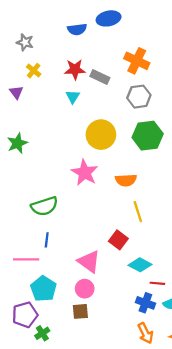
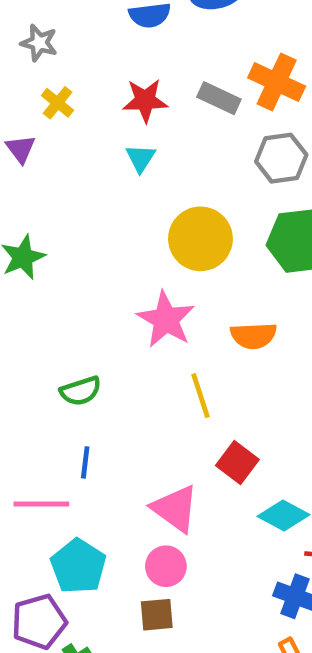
gray rectangle: (100, 77) -> (219, 98), moved
green semicircle: (44, 206) -> (81, 391), size x0.7
yellow line: (138, 212) -> (200, 396), moved

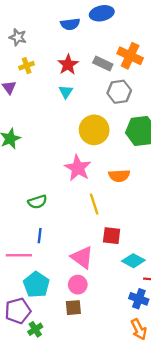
red star: (145, 100) -> (68, 64), turned -30
yellow cross: (58, 103) -> (27, 66), turned 32
gray hexagon: (281, 158) -> (119, 92), moved
red square: (237, 462) -> (112, 236), turned -30

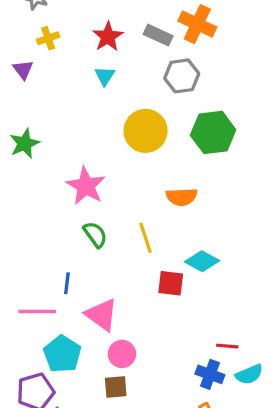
pink star: (78, 168) -> (86, 186), moved
green semicircle: (37, 202) -> (95, 235), moved, turned -108
pink triangle: (82, 257) -> (102, 315), moved
cyan diamond: (133, 261) -> (202, 261), moved

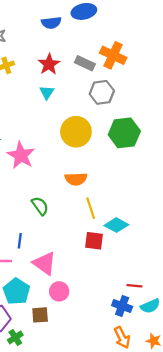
pink star: (86, 186) -> (21, 155), moved
orange semicircle: (182, 197) -> (76, 179), moved
yellow line: (146, 238) -> (91, 208), moved
brown square: (116, 387) -> (40, 315), moved

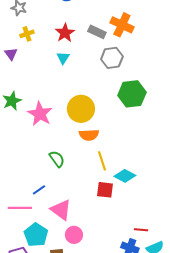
yellow circle: (76, 132) -> (81, 109), moved
blue line: (20, 241) -> (39, 190), turned 48

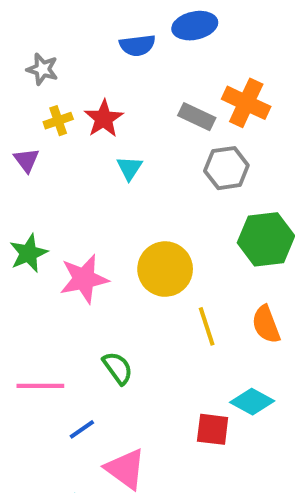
red star: (65, 33) -> (104, 119), moved
pink star: (40, 114) -> (84, 279), turned 30
orange semicircle: (89, 135) -> (266, 324), moved, turned 72
yellow line: (102, 161) -> (207, 326), moved
pink line: (20, 208) -> (40, 386), moved

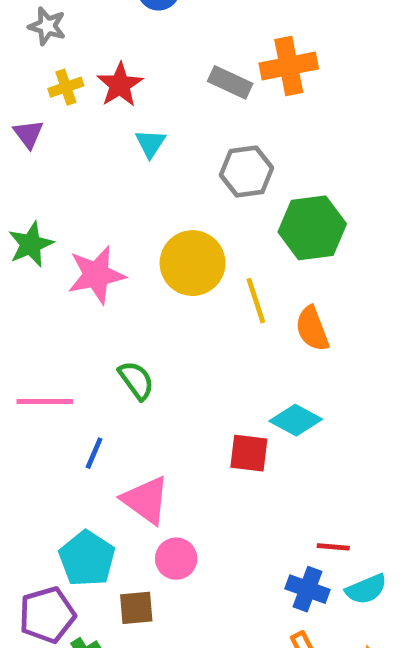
orange cross: (246, 103) -> (289, 66), turned -36
gray hexagon: (226, 168) -> (247, 172), moved
yellow line: (207, 326) -> (256, 301), moved
blue line: (82, 429) -> (94, 453), turned -32

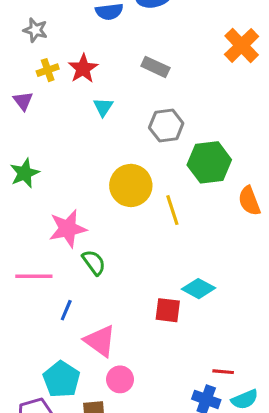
orange cross: (289, 66) -> (242, 45), moved, turned -33
pink star: (96, 275) -> (68, 229), moved
orange semicircle: (312, 329) -> (249, 201), moved

